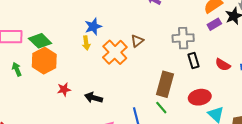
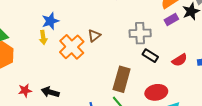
black rectangle: (193, 60) -> (150, 56), turned -42
red semicircle: (223, 65) -> (180, 60), turned -63
red star: (64, 89) -> (25, 90), moved

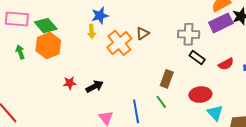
purple rectangle: (171, 19) -> (221, 23), size x1.6
brown rectangle: (122, 79) -> (167, 79), size x0.7
black arrow: (50, 92) -> (95, 86), turned 132

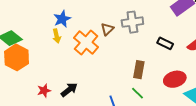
gray cross: (189, 34) -> (132, 22), moved

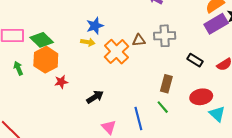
brown triangle: (107, 29) -> (139, 40), turned 32
yellow arrow: (57, 36) -> (88, 42), turned -72
red star: (44, 91) -> (61, 82), moved

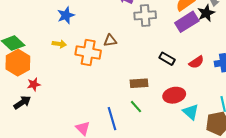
blue star: (95, 26) -> (66, 15), moved
gray cross: (165, 36) -> (145, 15), moved
orange cross: (116, 52) -> (88, 53), turned -35
brown rectangle: (166, 84) -> (139, 83), turned 72
black arrow: (95, 97) -> (22, 102), moved

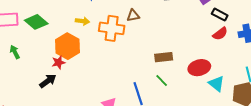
black rectangle: (167, 59) -> (220, 15), moved
orange hexagon: (18, 63) -> (67, 46), moved

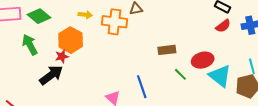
green arrow: (15, 52) -> (30, 45), moved, size x1.5
black arrow: (48, 81) -> (51, 75), size x1.4
green line: (162, 81) -> (180, 74), moved
cyan triangle: (216, 84) -> (220, 76), size x1.4

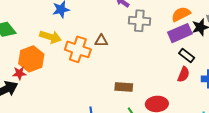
yellow arrow: (85, 15) -> (50, 37), size x1.5
red semicircle: (223, 26) -> (184, 74), turned -42

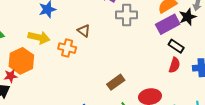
brown triangle: (101, 41) -> (84, 31), moved, turned 40
orange cross: (78, 49) -> (67, 48), size x0.7
brown rectangle: (124, 87) -> (116, 82), turned -36

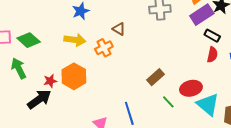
orange cross: (67, 48) -> (104, 48), turned -36
orange hexagon: (21, 61) -> (74, 76), moved

